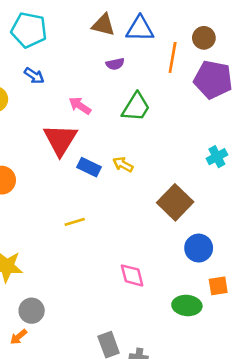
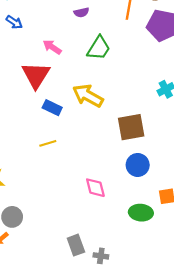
yellow arrow: (123, 164) -> (88, 96), size x1.8
blue rectangle: (89, 167) -> (52, 108), moved
brown square: (175, 202) -> (131, 127), turned 36
blue circle: (199, 248) -> (138, 165), moved

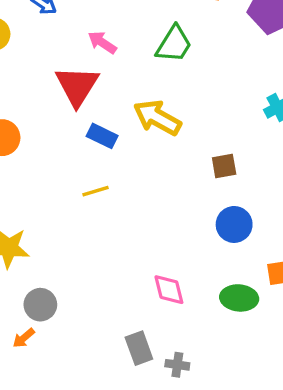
brown square: (131, 127) -> (224, 166), size x0.6
pink diamond: (95, 188) -> (169, 290), moved

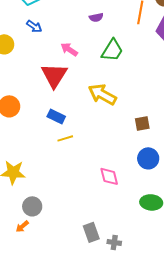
blue rectangle: (102, 136) -> (56, 116), moved
pink diamond: (169, 290) -> (109, 176), moved

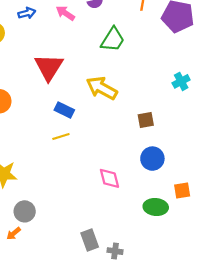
blue arrow: (34, 26) -> (27, 13), turned -49
pink arrow: (69, 49) -> (65, 13), moved
blue rectangle: (56, 116) -> (64, 110), moved

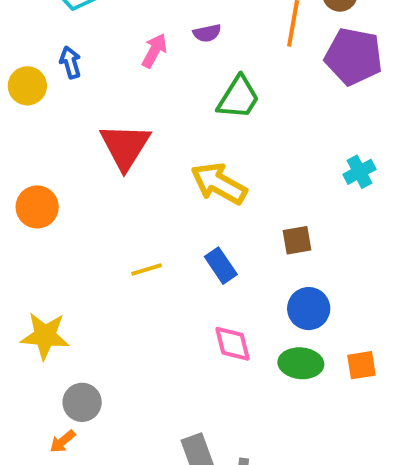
blue arrow: (27, 13) -> (70, 62), moved, turned -91
pink arrow: (65, 13) -> (154, 51), turned 84
blue rectangle: (64, 110) -> (221, 266), moved, turned 30
green ellipse: (156, 207) -> (301, 363), moved

